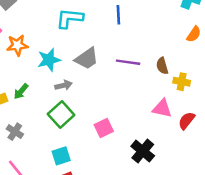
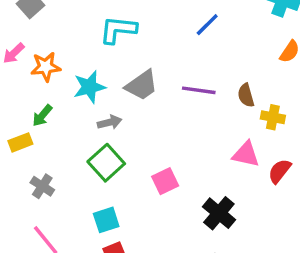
blue line: (118, 15) -> (207, 25), moved, turned 48
green arrow: (21, 91) -> (42, 116), moved

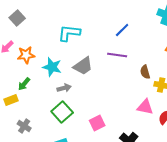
cyan star: (89, 87) -> (52, 67), turned 30
purple line: (199, 90) -> (117, 55), moved

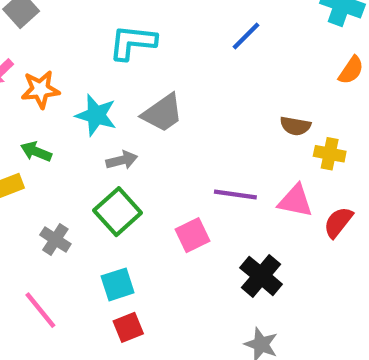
purple line: (117, 55) -> (235, 194), moved
brown semicircle: (145, 72) -> (295, 126), turned -64
green arrow: (24, 84) -> (36, 152), turned 72
gray cross: (24, 126) -> (55, 239), moved

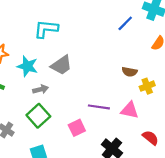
blue line: (246, 36) -> (125, 23), moved
yellow cross: (330, 154) -> (147, 86), turned -32
red semicircle: (338, 222) -> (150, 138), moved, turned 91

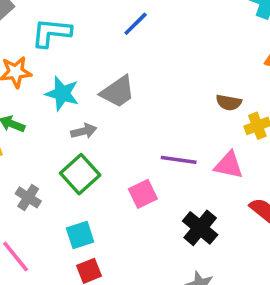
blue line: (125, 23) -> (136, 24), moved
cyan L-shape: (46, 29) -> (51, 33), moved

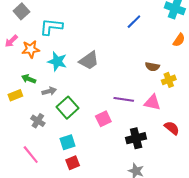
blue line: (136, 24) -> (134, 22), moved
gray arrow: (84, 131) -> (49, 91), moved
black cross: (200, 228) -> (136, 138), turned 36

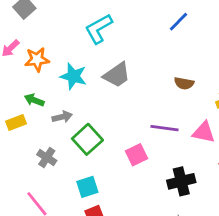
cyan L-shape: (51, 27) -> (99, 29), moved, turned -35
brown semicircle: (152, 67) -> (184, 83), moved

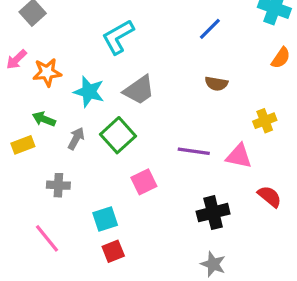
brown semicircle: (184, 83) -> (216, 84), moved
gray arrow: (62, 117) -> (76, 138), turned -48
green square: (87, 139) -> (118, 135), moved
pink square: (136, 155) -> (144, 182), moved
gray cross: (47, 158) -> (58, 185), turned -30

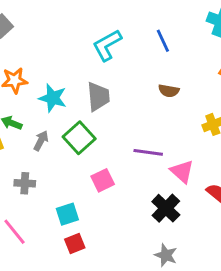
blue line: (210, 29) -> (163, 41), turned -70
cyan L-shape: (118, 37) -> (107, 45), moved
gray trapezoid: (139, 90) -> (98, 97), turned -60
pink triangle: (239, 156) -> (182, 171), moved, turned 30
black cross: (213, 213) -> (166, 208), turned -32

